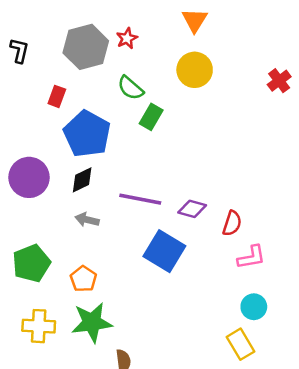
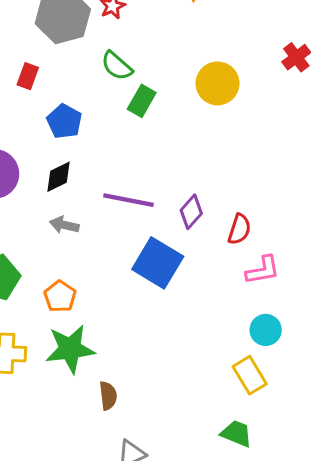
yellow circle: (195, 70) -> (218, 83), moved
blue pentagon: (87, 134) -> (64, 121), size x0.6
purple diamond: (192, 209) -> (191, 212), turned -64

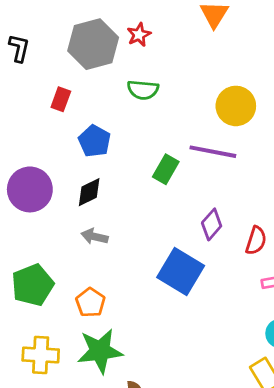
green semicircle: (117, 66) -> (143, 90), turned -36
green rectangle: (142, 101) -> (166, 169), moved
purple line: (129, 200) -> (213, 152), moved

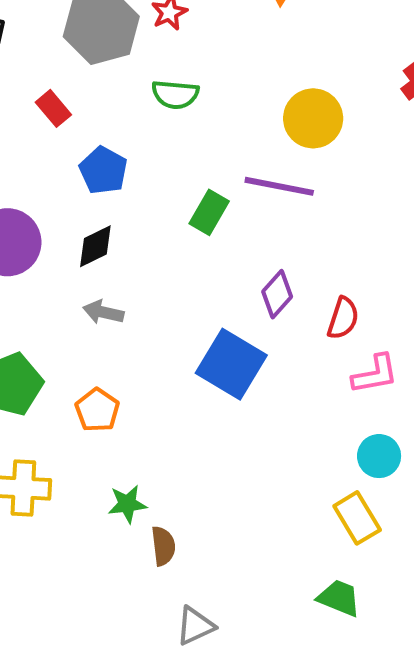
red rectangle: (61, 99) -> (53, 108), turned -60
green star: (100, 351) -> (127, 504), moved, size x0.6

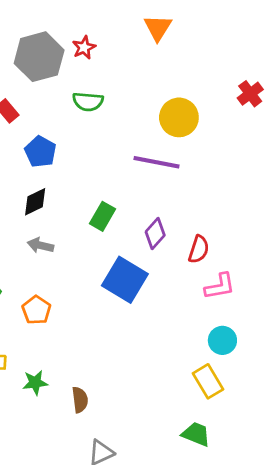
green rectangle: (209, 212) -> (102, 216), moved
green star: (127, 504) -> (35, 383), moved

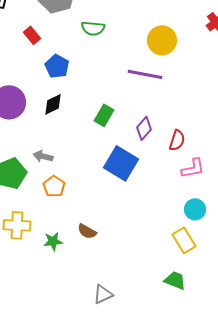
gray arrow: (40, 245) -> (43, 156), moved
brown semicircle: (80, 400) -> (87, 231), moved, turned 126

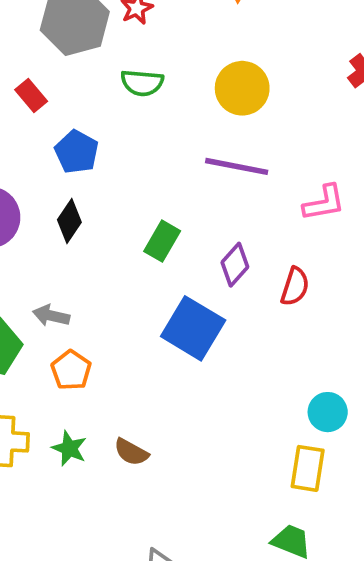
yellow circle: (162, 40) -> (242, 88), moved
black diamond: (53, 104) -> (69, 221), turned -30
pink L-shape: (193, 168) -> (324, 203), moved
yellow rectangle: (184, 240) -> (308, 468), turned 40
green star: (53, 241) -> (69, 448), moved, turned 30

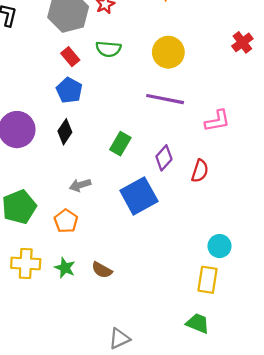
red rectangle: (31, 95) -> (70, 57), moved
gray arrow: (51, 316) -> (80, 185), moved, turned -30
blue square: (193, 328) -> (139, 196), turned 30

